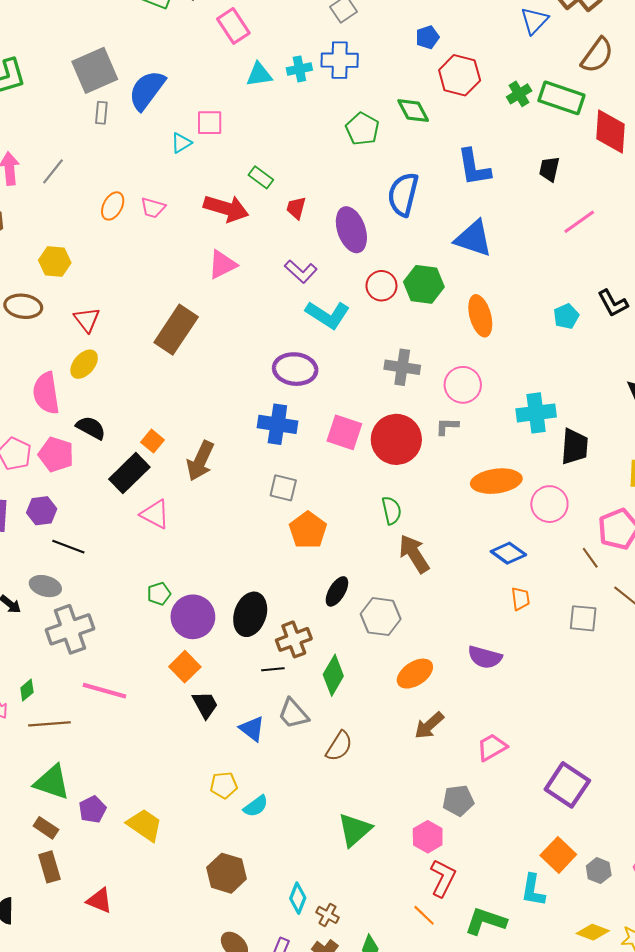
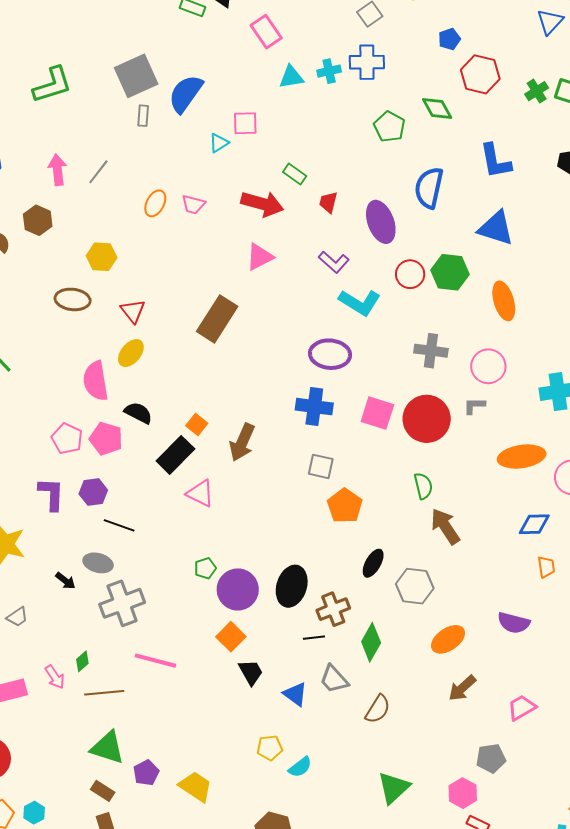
blue diamond: (508, 553) -> (534, 524), turned -36

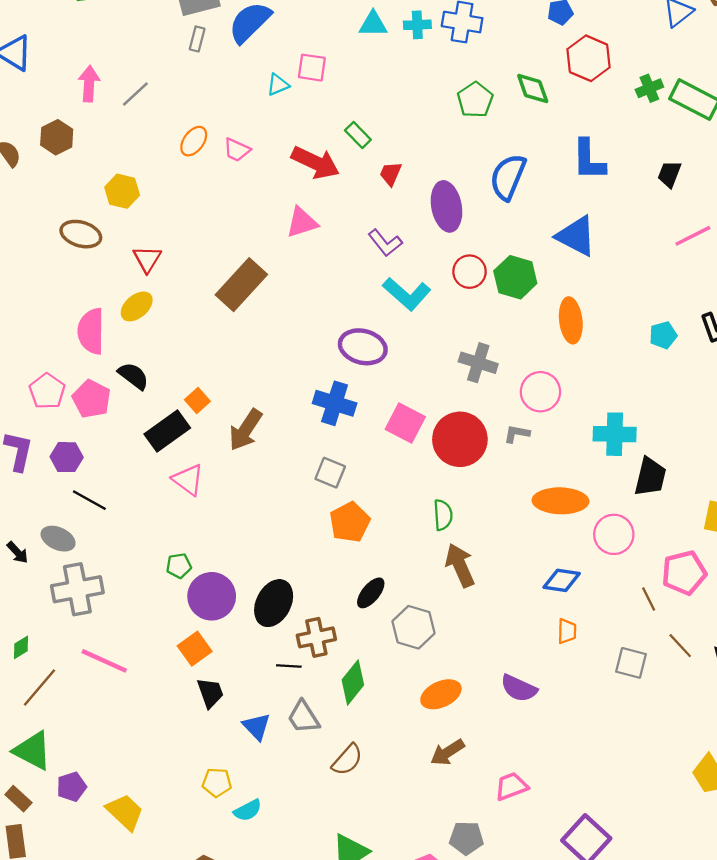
brown line: (104, 693) -> (40, 687), turned -54

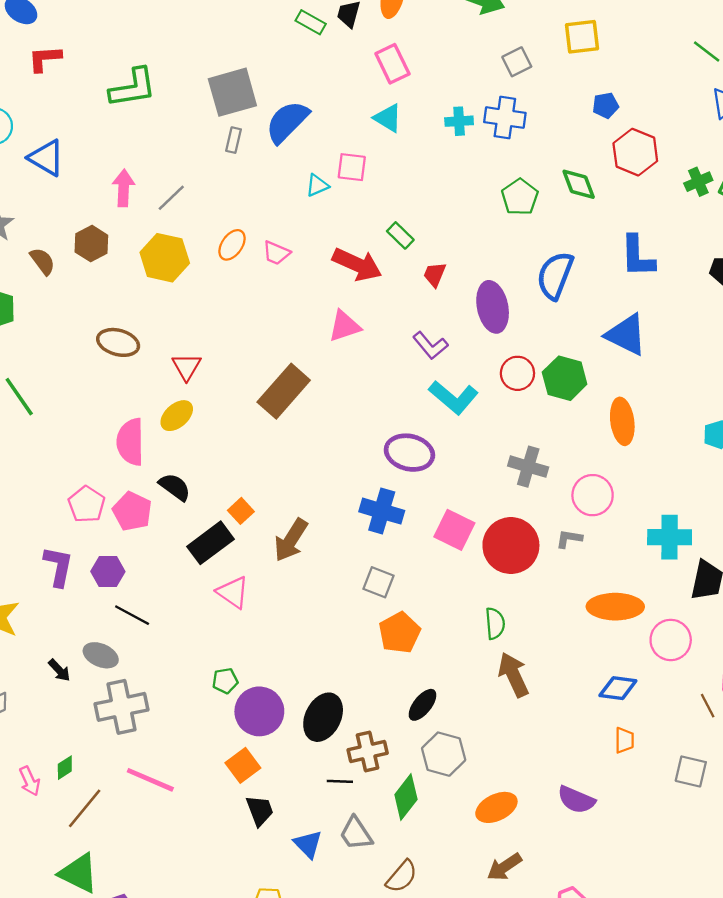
cyan triangle: (373, 24) -> (388, 118), moved, turned 32
yellow hexagon: (122, 191) -> (165, 258), moved, size x1.4
gray hexagon: (414, 627) -> (444, 754), moved

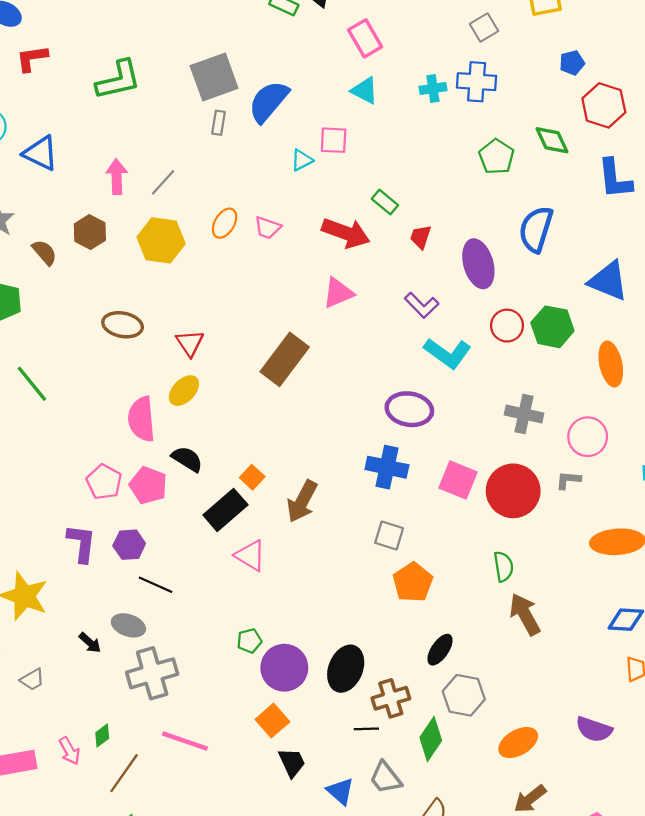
blue L-shape: (637, 256) -> (615, 179), moved

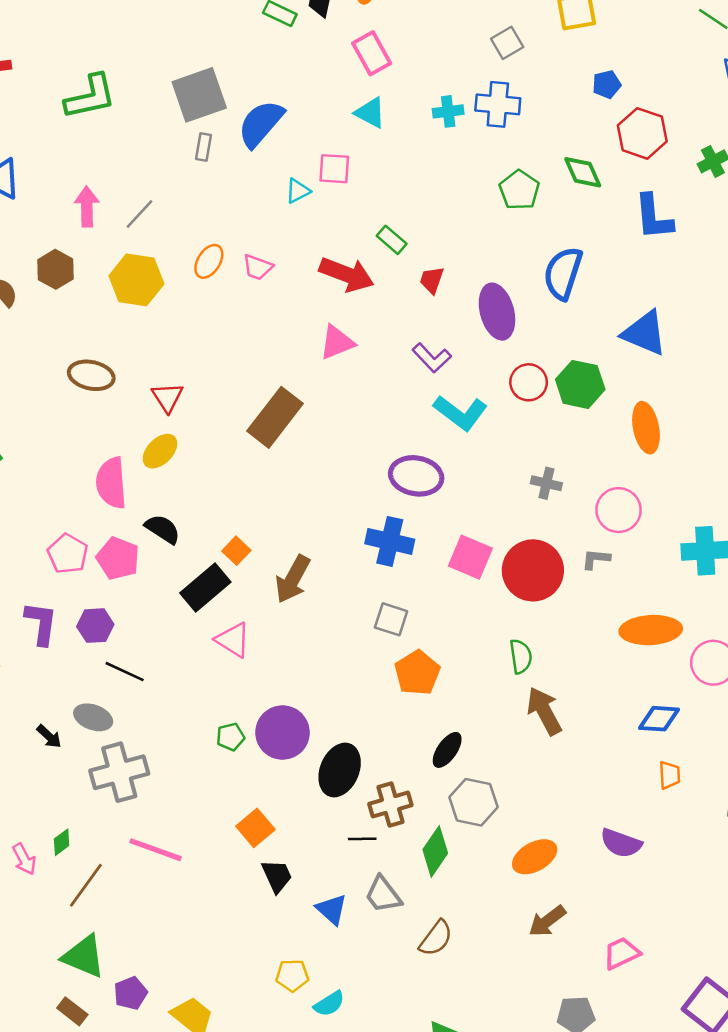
gray cross: (524, 414) -> (546, 483), size x0.7
purple circle: (284, 668) -> (283, 733), moved

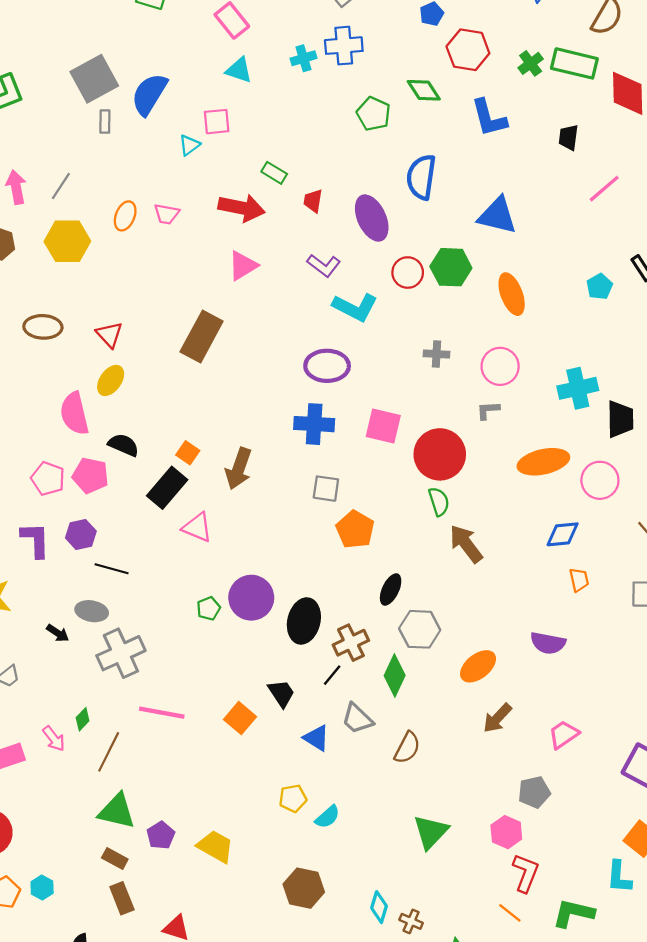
red circle: (533, 570) -> (440, 454), moved
orange square: (255, 828) -> (240, 718), moved
black line: (362, 839) -> (332, 675), turned -40
black trapezoid: (277, 876) -> (281, 693), moved

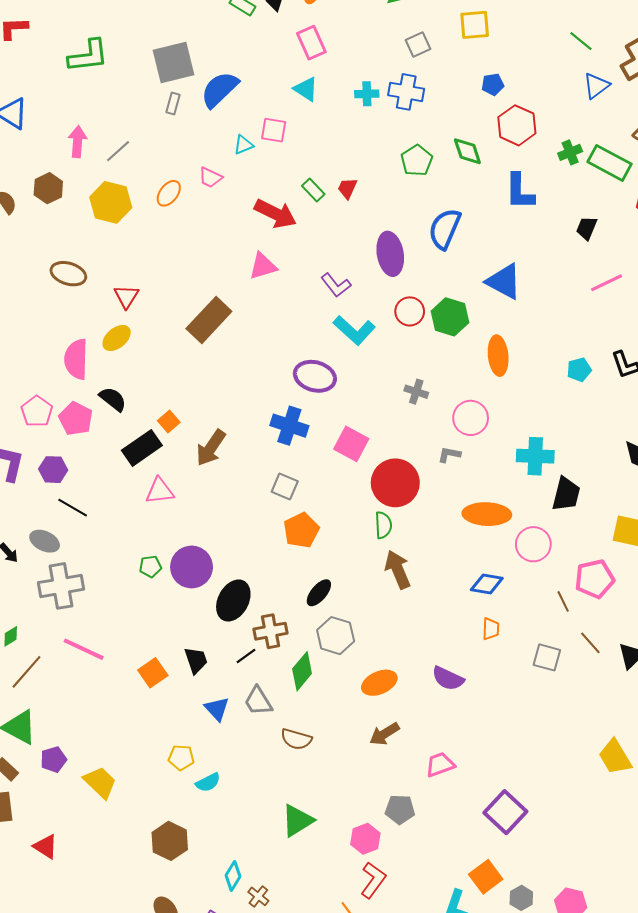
red trapezoid: (313, 201) -> (347, 188), moved
pink trapezoid: (167, 214) -> (210, 177), moved
pink triangle: (197, 527) -> (160, 491), turned -44
brown semicircle: (407, 748) -> (296, 739), turned 64

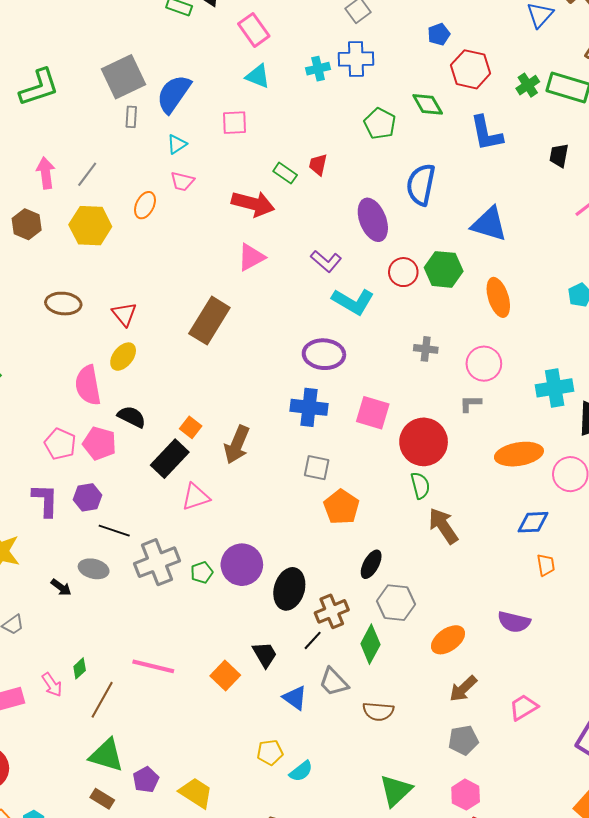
cyan triangle: (243, 145) -> (177, 144), moved
gray cross: (61, 586) -> (157, 562), moved
gray pentagon: (400, 809) -> (463, 740), moved

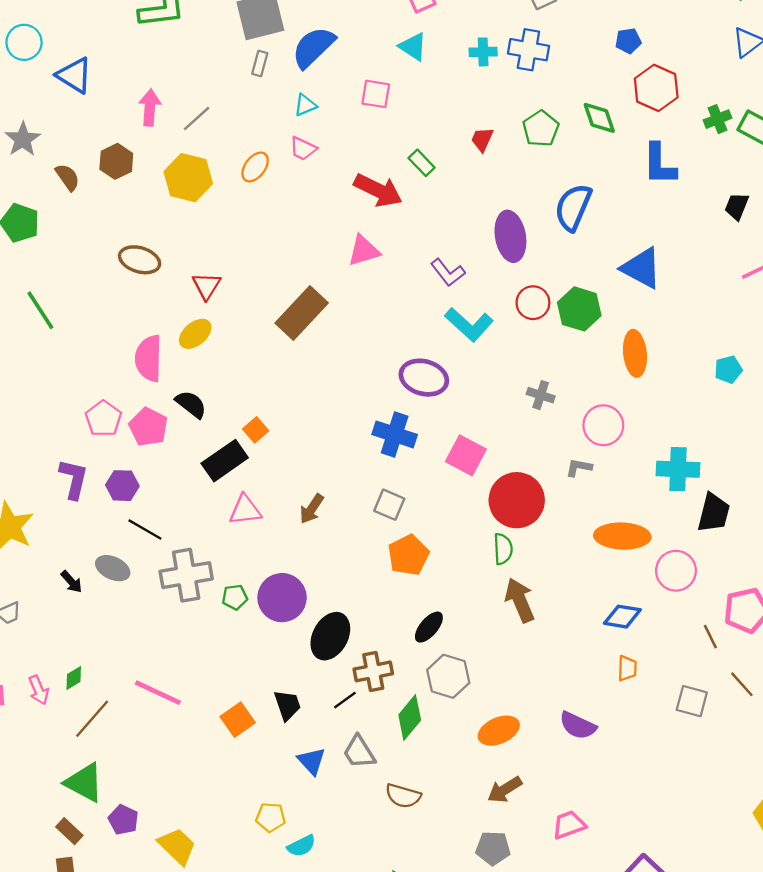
red trapezoid: (318, 165) -> (482, 139), moved
brown arrow: (237, 445) -> (312, 509), moved, size x0.7
purple pentagon: (146, 780) -> (123, 820), turned -30

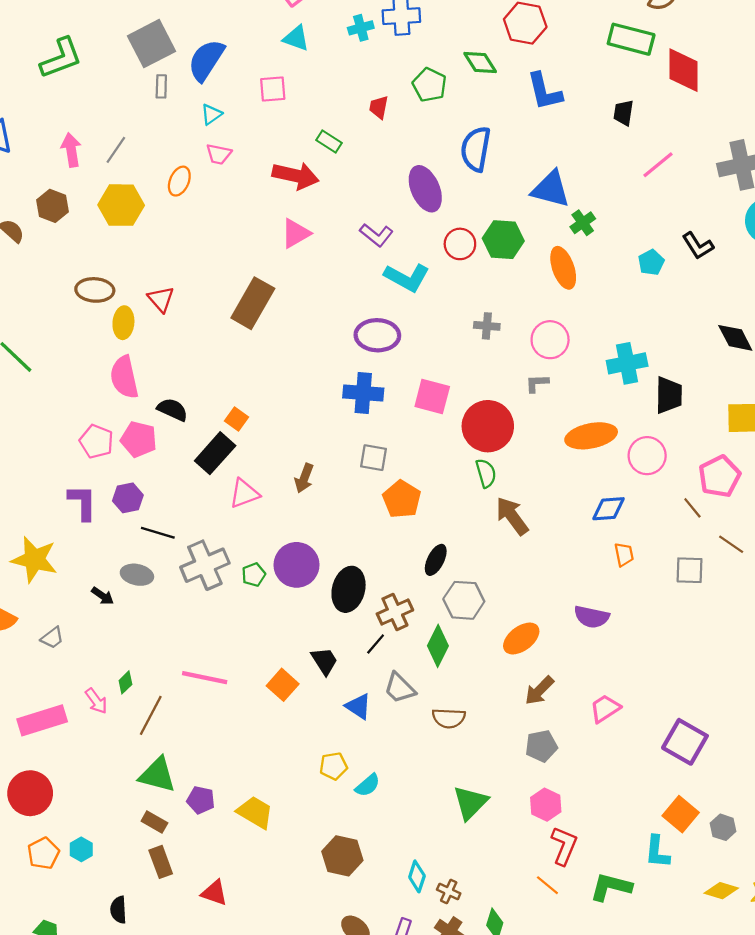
green cross: (718, 119) -> (583, 223), moved
yellow ellipse: (195, 334) -> (123, 323), moved, turned -32

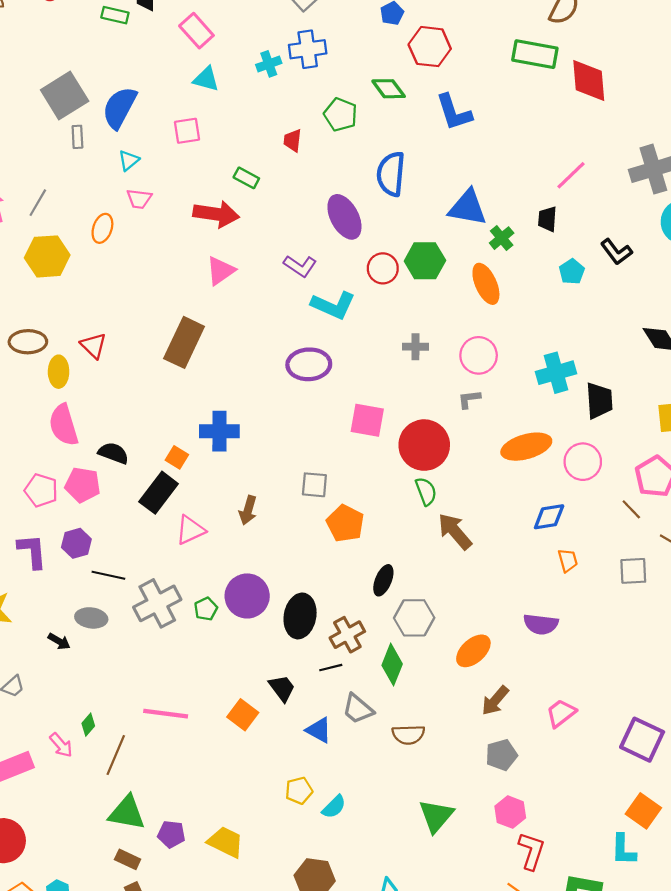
black trapezoid: (623, 113) -> (547, 219), moved
blue cross: (363, 393) -> (219, 431), moved
black line: (376, 644) -> (331, 668), turned 40

